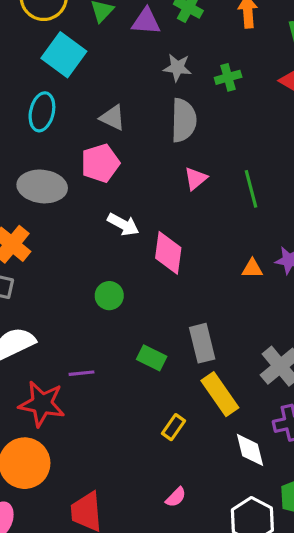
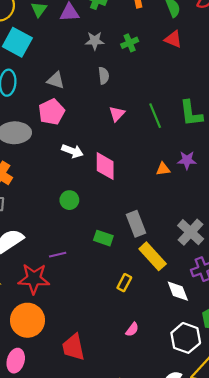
gray semicircle: (184, 120) -> (104, 76), size x0.6

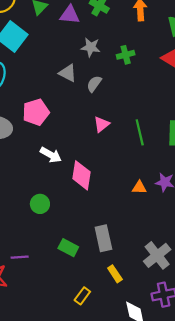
gray semicircle: (104, 76) -> (94, 84), turned -147
gray triangle: (56, 80) -> (68, 73), moved
yellow rectangle: (153, 256) -> (115, 274), size x0.6

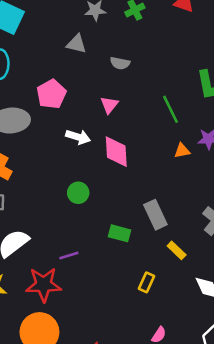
gray semicircle: (94, 84) -> (120, 63), moved, turned -102
pink triangle: (102, 124) -> (109, 105), moved
green line: (140, 132) -> (170, 109), moved

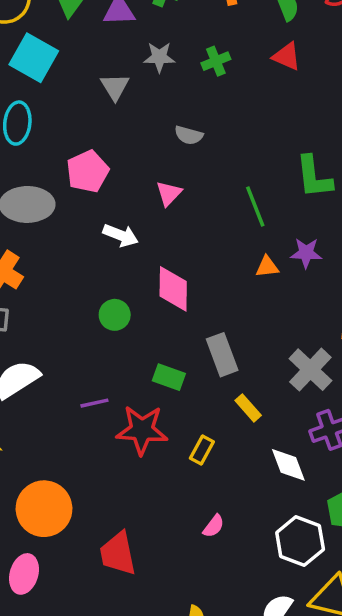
gray triangle: (76, 44) -> (115, 87), moved, turned 40
pink diamond: (116, 152) -> (173, 289), moved
red star: (44, 285) -> (142, 430), moved

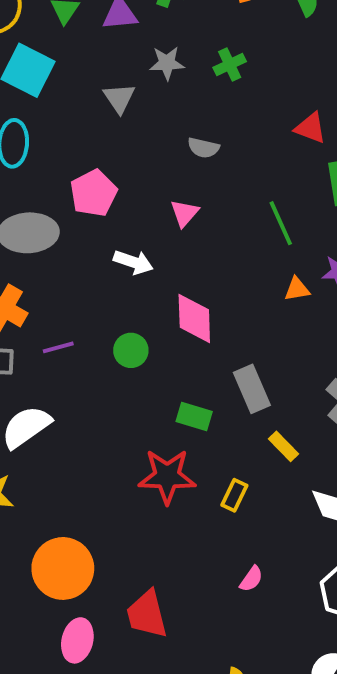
red triangle: (287, 56) -> (310, 128), moved
purple line: (94, 403) -> (58, 347), moved
pink ellipse: (24, 574) -> (77, 640), moved

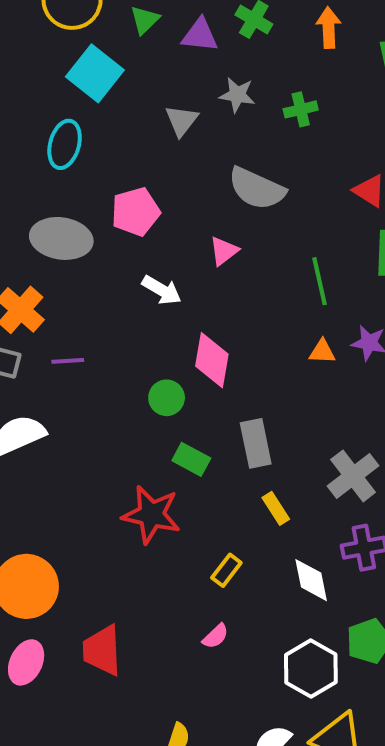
gray semicircle: (203, 148) -> (257, 189), size x1.8
green circle: (131, 350) -> (167, 398), moved
yellow rectangle: (234, 495) -> (226, 570), moved

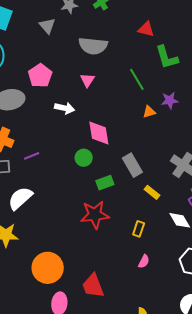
green rectangle: (191, 459) -> (105, 183), turned -30

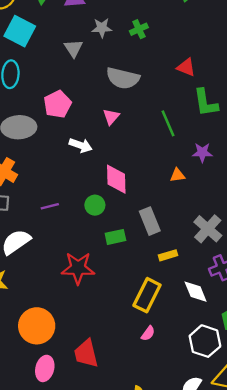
orange triangle: (149, 112) -> (177, 175), moved
purple line: (32, 156) -> (50, 206), moved
yellow rectangle: (152, 192) -> (168, 255), turned -63
red star: (95, 215) -> (78, 268), moved
yellow rectangle: (139, 229) -> (147, 295), size x1.8

